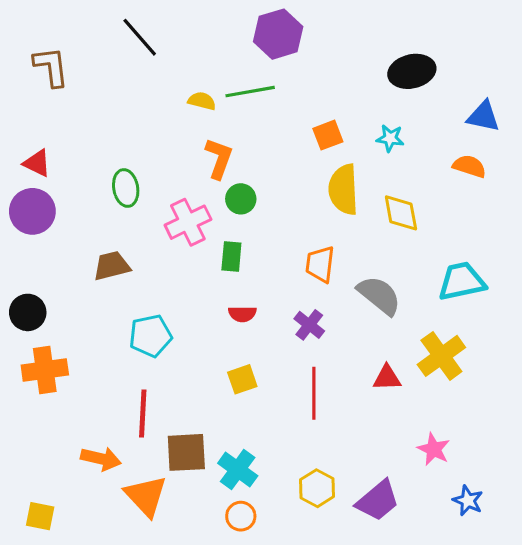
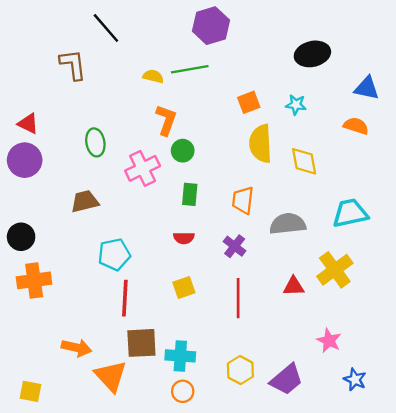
brown L-shape: (51, 67) -> (73, 65), moved
green rectangle: (231, 256) -> (190, 194), moved
gray semicircle: (379, 295) -> (288, 224), turned -45
red line: (143, 414) -> (125, 298), moved
cyan cross: (238, 470) -> (180, 356), turned -32

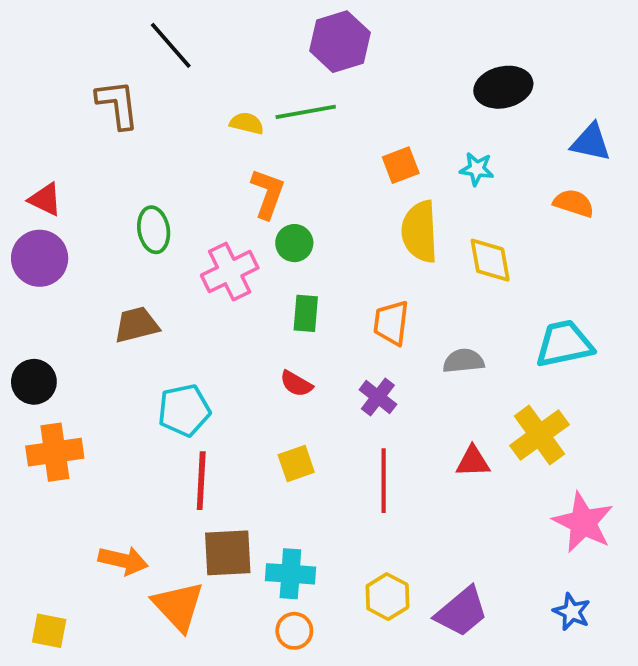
gray semicircle: (288, 224) -> (463, 361), size x0.7
red semicircle: (184, 238) -> (296, 384), turned 30
pink star: (329, 341) -> (583, 522), moved, size x1.5

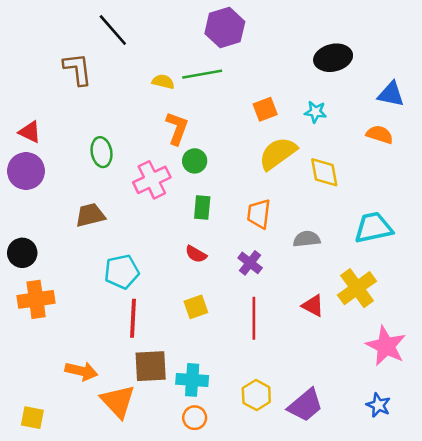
yellow semicircle: (420, 232) -> (278, 153), turned 57
red triangle: (473, 462) -> (313, 306), turned 30

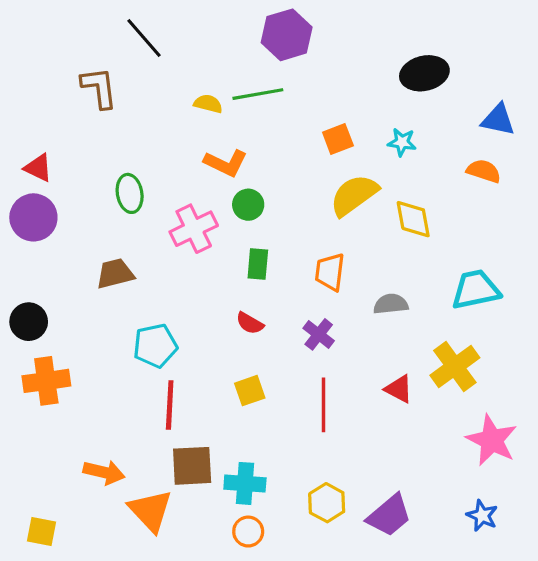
orange L-shape: (177, 128) -> (226, 163), turned 96

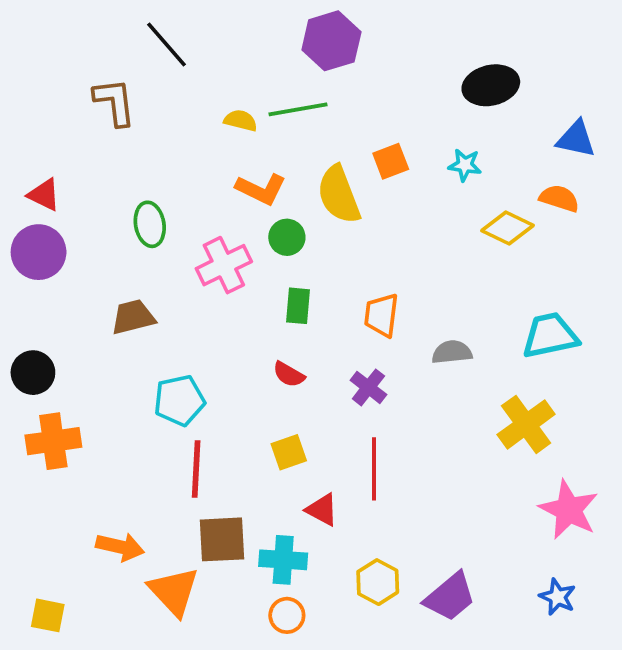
yellow semicircle: (354, 195) -> (339, 195), moved, turned -75
yellow diamond: (413, 219) -> (507, 228), moved, turned -54
red triangle: (399, 389) -> (322, 510), moved

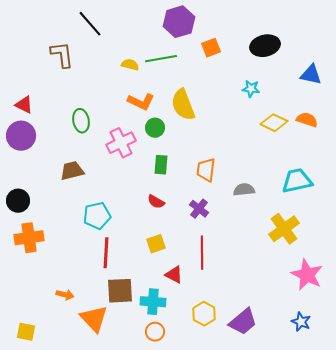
orange square: (391, 161) -> (211, 48), moved
orange semicircle: (559, 198) -> (307, 120), moved
orange arrow: (120, 547) -> (65, 295), size x0.7

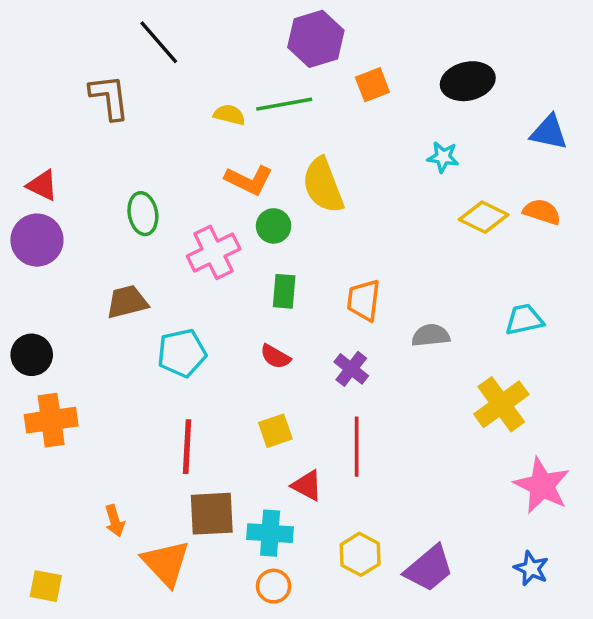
cyan trapezoid: (297, 181) -> (524, 320), size x0.7
cyan pentagon: (97, 216) -> (182, 353), moved
orange arrow: (65, 295) -> (115, 521), turned 60

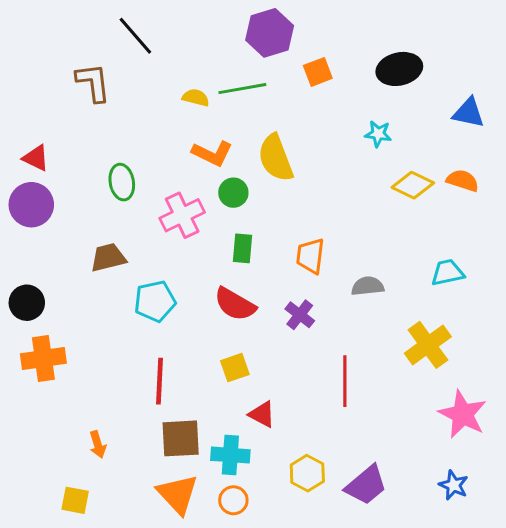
red semicircle: (275, 357) -> (235, 304), size x1.6
red line: (357, 447) -> (345, 381), moved
orange triangle: (166, 563) -> (178, 494), moved
yellow square: (46, 586) -> (75, 500), moved

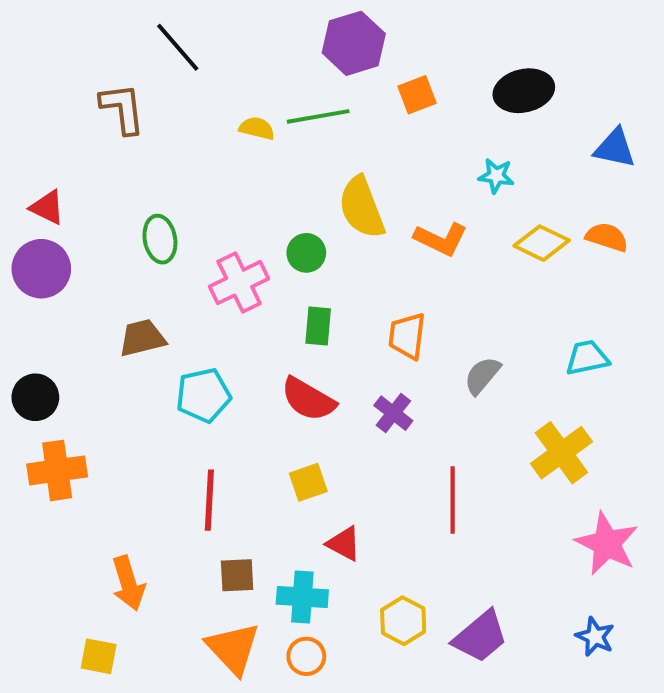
orange L-shape: (212, 153) -> (441, 239), moved
gray semicircle: (368, 286) -> (482, 376), turned -44
brown square: (181, 438) -> (237, 575), size x0.7
orange arrow: (98, 444) -> (128, 583), size x1.5

